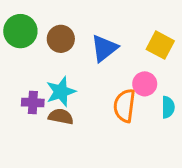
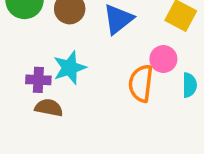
brown semicircle: (61, 117) -> (49, 108), moved

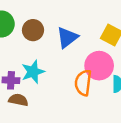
pink circle: (163, 59) -> (99, 66), size x1.5

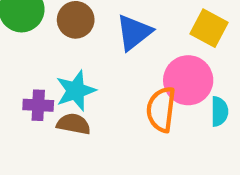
brown semicircle: (18, 100) -> (74, 124), moved

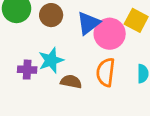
pink circle: (188, 80) -> (110, 34), moved
brown semicircle: (74, 124) -> (71, 82), moved

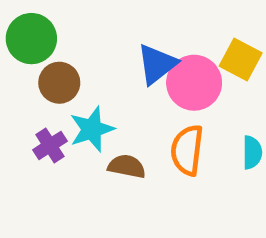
brown circle: (51, 15) -> (59, 83), moved
purple cross: (27, 70) -> (50, 145), turned -36

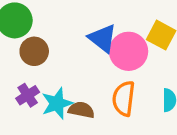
blue triangle: (157, 64) -> (103, 38), turned -44
cyan star: (92, 129) -> (57, 103), moved

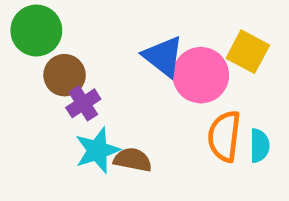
purple cross: (28, 95) -> (83, 103), moved
orange semicircle: (124, 99) -> (224, 136), moved

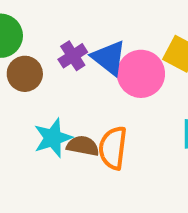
purple cross: (83, 103) -> (73, 56), moved
orange semicircle: (224, 136) -> (113, 148), moved

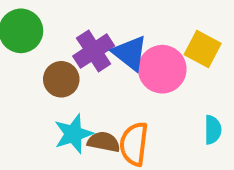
purple cross: (73, 56) -> (94, 51), size x1.4
brown circle: (25, 74) -> (61, 79), moved

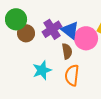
brown circle: (61, 79) -> (26, 33), moved
brown semicircle: (104, 142) -> (67, 51), moved, turned 70

